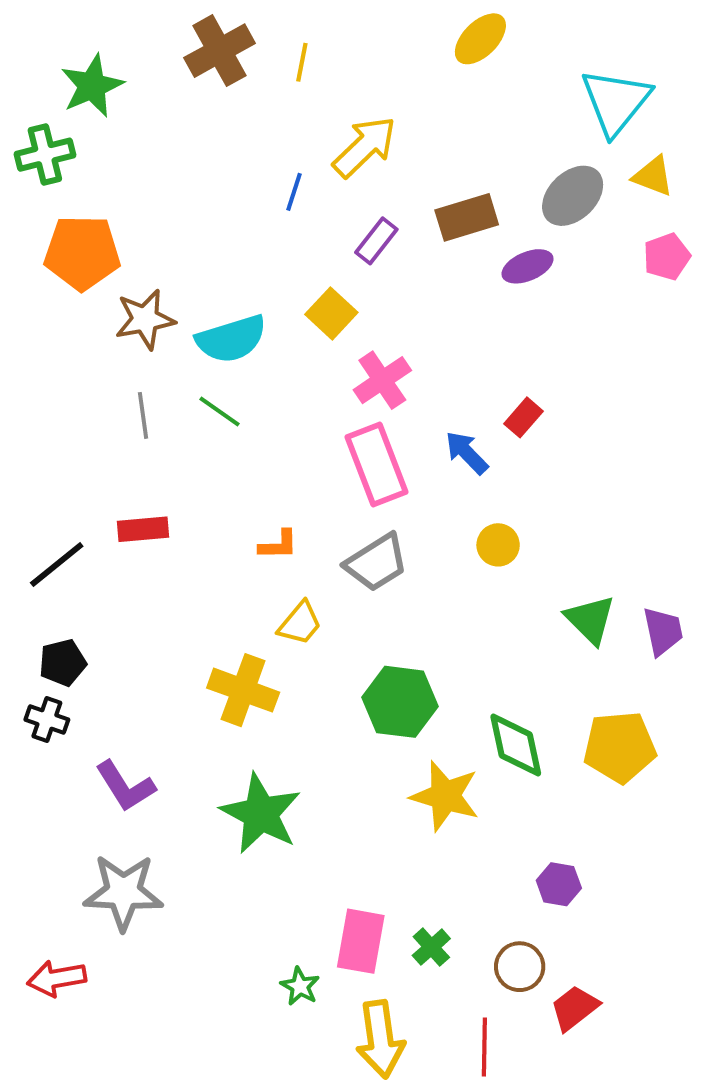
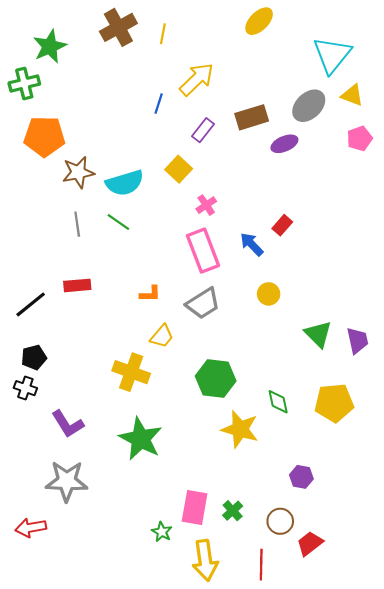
pink cross: (382, 380) -> (206, 205), size x0.7
green diamond: (516, 745) -> (278, 402), size x0.7

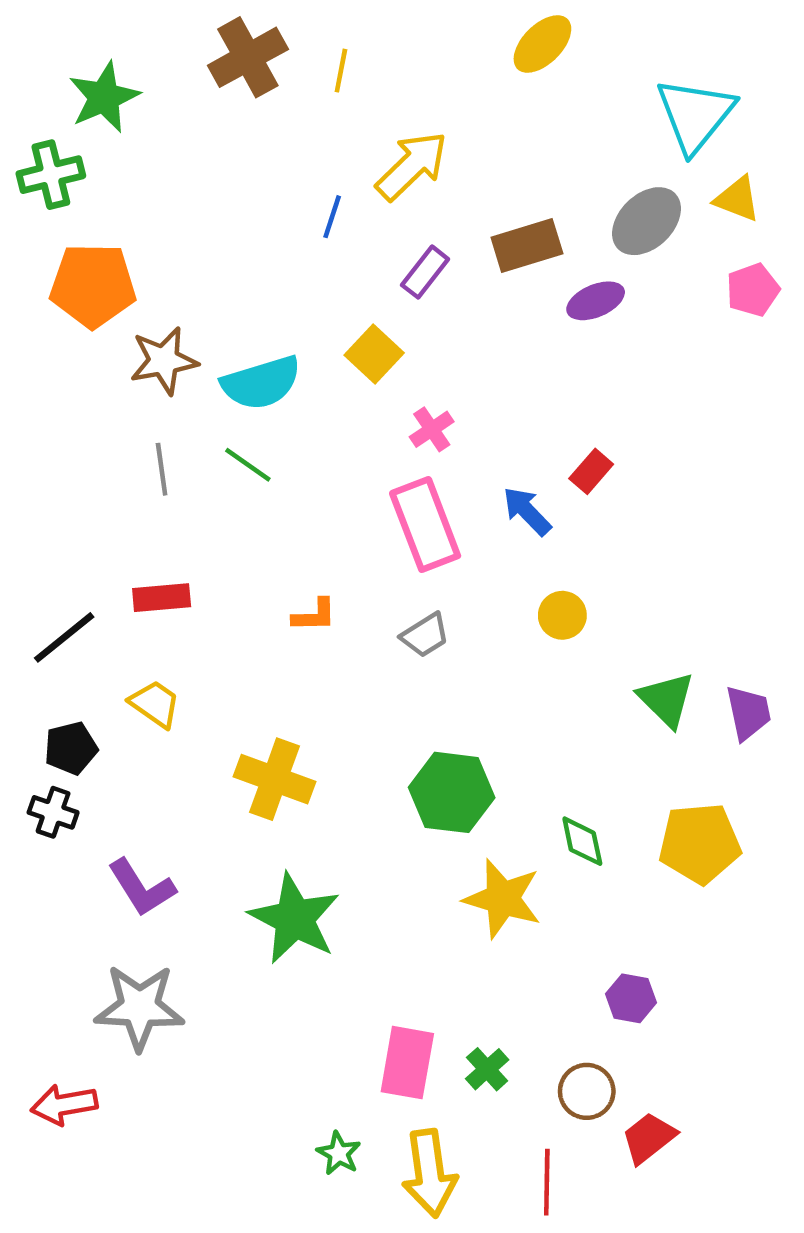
gray trapezoid: (203, 303) -> (425, 635), size x0.7
yellow trapezoid: (162, 336) -> (155, 704), moved, turned -95
green star: (162, 532) -> (339, 1153), moved

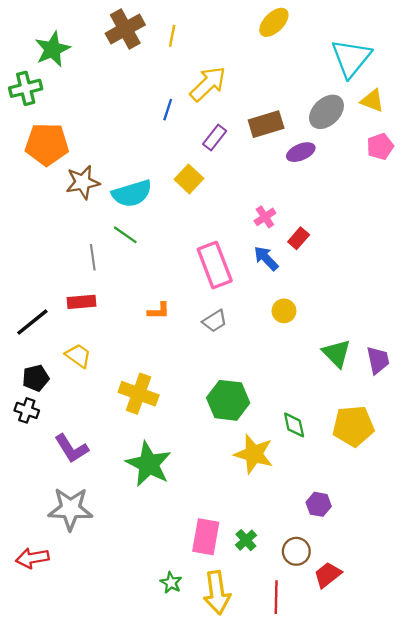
pink cross: (432, 429) -> (265, 217), moved
gray line: (162, 469) -> (93, 257), moved

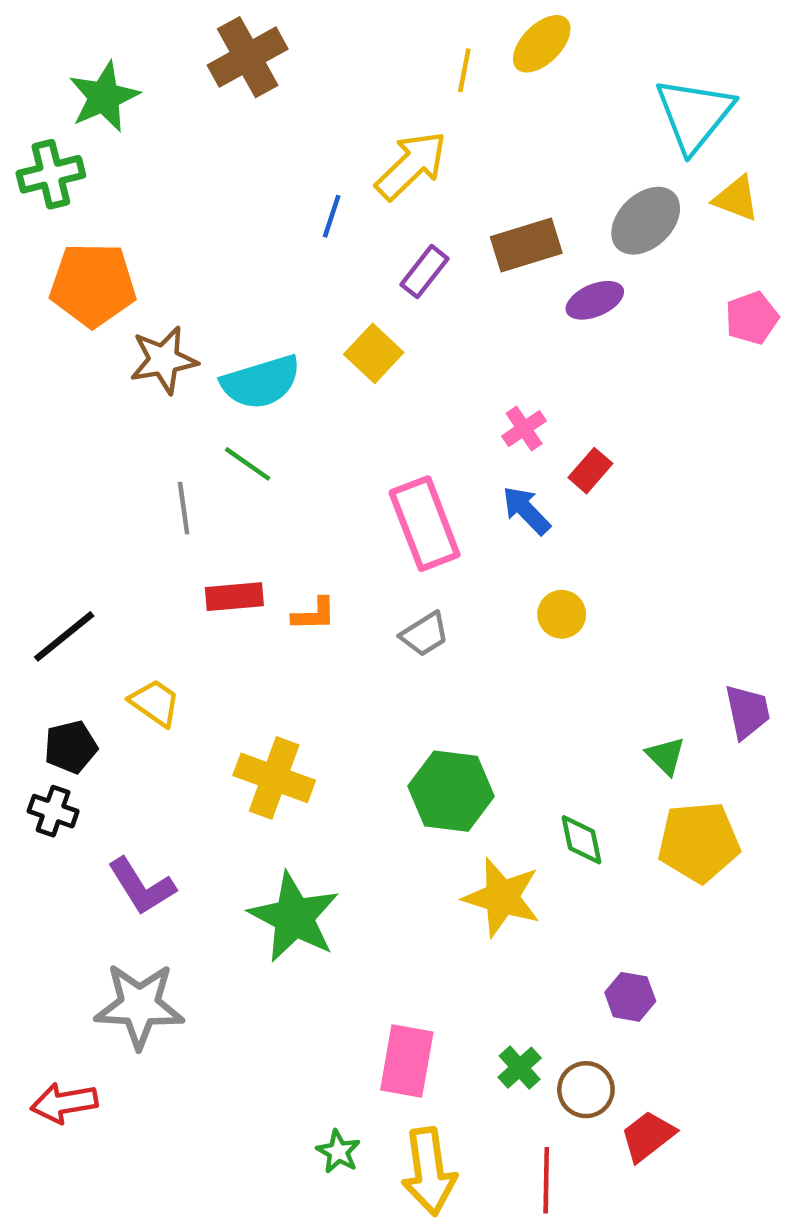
yellow line: (172, 36) -> (464, 70), moved
pink pentagon: (380, 146) -> (752, 318), moved
red rectangle: (82, 302) -> (234, 597), moved
green triangle: (337, 353) -> (666, 756), moved, size x0.7
green cross: (246, 540) -> (520, 1068), moved

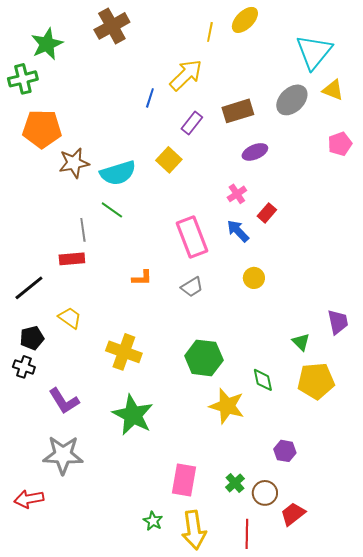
purple ellipse: (595, 300) -> (255, 152), moved
red rectangle: (234, 597) -> (72, 259), moved

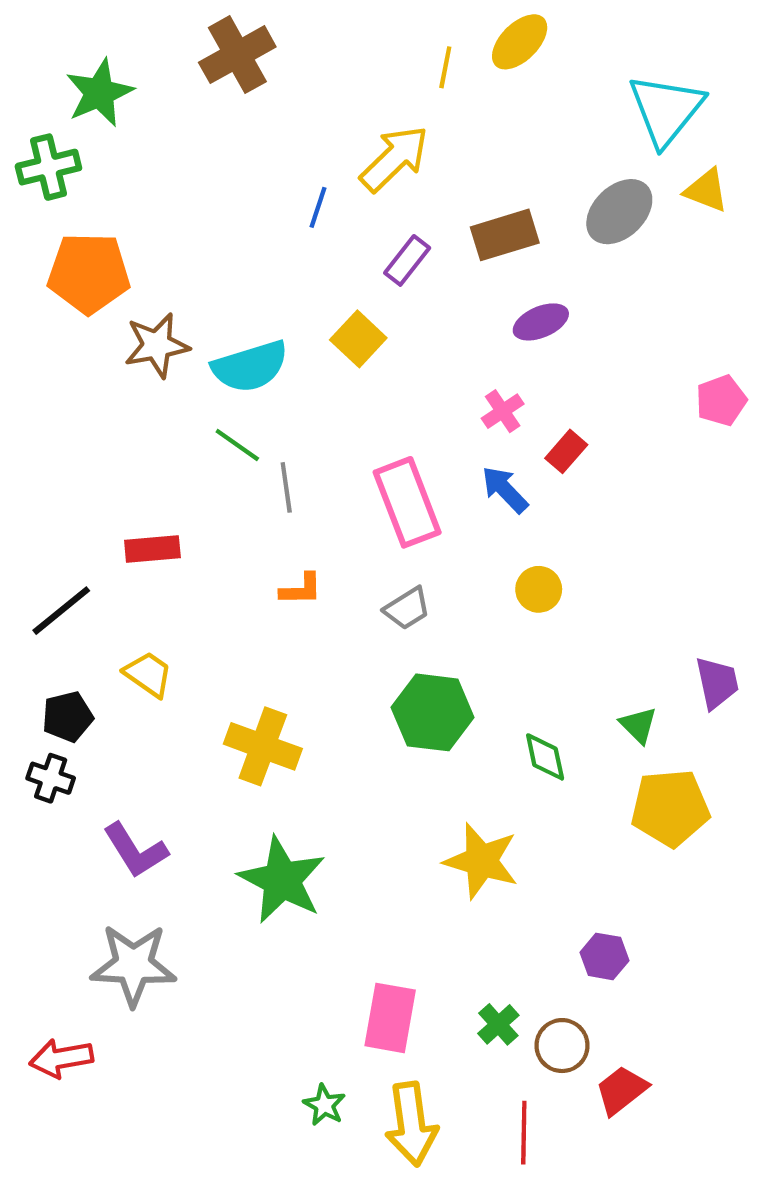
pink pentagon: (340, 144) -> (721, 400), moved
gray line: (83, 230) -> (286, 487), moved
green hexagon: (204, 358) -> (433, 712), moved
green diamond: (263, 380) -> (545, 757), moved

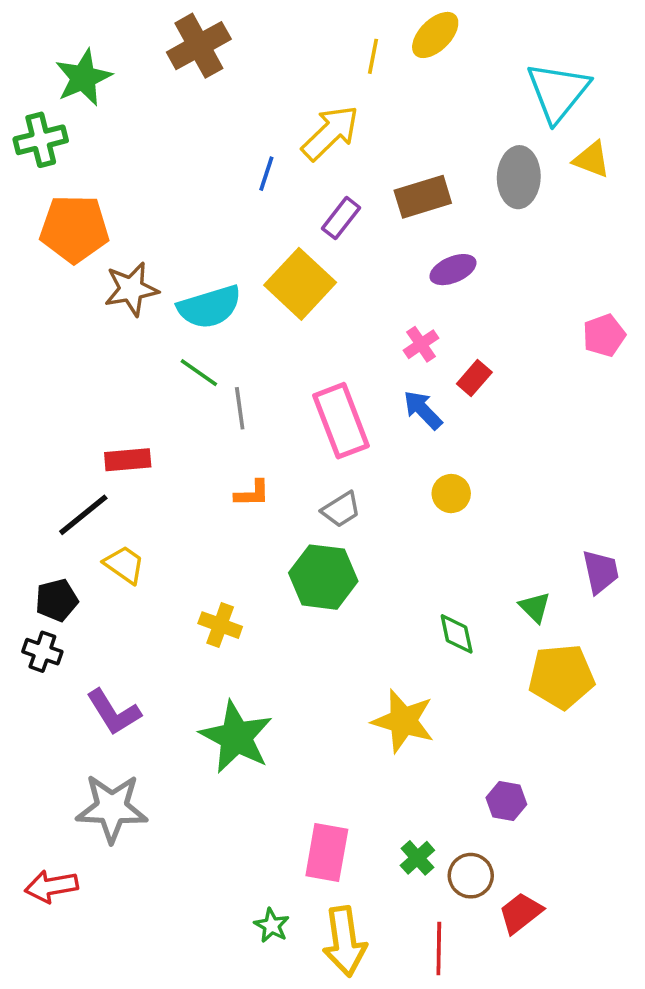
gray ellipse: (619, 212) -> (519, 177), turned -44
yellow square: (358, 339) -> (300, 284), size x1.5
black line: (61, 611) -> (83, 515), moved
green hexagon: (433, 712) -> (323, 577), moved
yellow cross: (263, 746) -> (220, 625), size x0.7

